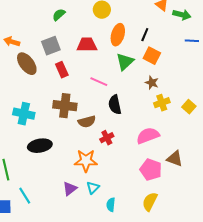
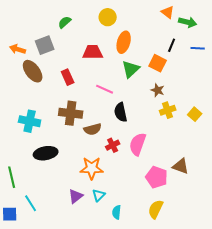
black line: (145, 35) -> (172, 45), moved
gray square: (51, 46) -> (45, 45), moved
pink semicircle: (148, 136) -> (138, 144), moved, turned -50

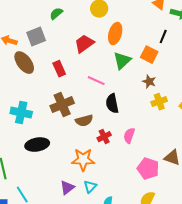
red trapezoid: (93, 52) -> (84, 44), turned -35
brown cross: (71, 113) -> (62, 105), turned -30
pink semicircle: (138, 144) -> (129, 136), size x0.7

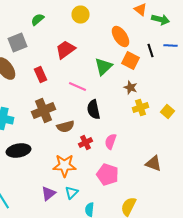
orange ellipse: (115, 34) -> (120, 36), moved, turned -50
black line: (163, 37) -> (150, 50), moved, turned -40
pink pentagon: (148, 169) -> (108, 174), moved

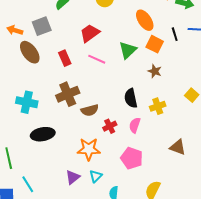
pink line: (78, 86) -> (97, 59), moved
yellow cross: (140, 108) -> (158, 106), moved
black semicircle: (94, 110) -> (131, 98), moved

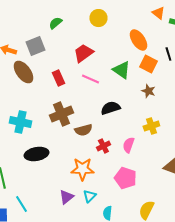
green triangle: (128, 50) -> (121, 70), turned -42
black semicircle: (131, 98) -> (110, 108), moved, turned 84

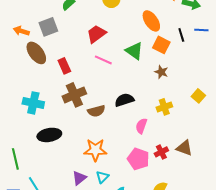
red rectangle: (58, 78) -> (64, 66), moved
black semicircle: (110, 108) -> (124, 100), moved
red cross: (103, 146) -> (161, 152), moved

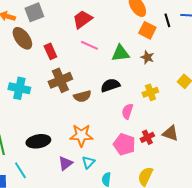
green triangle: (134, 51) -> (120, 53), moved, turned -42
black ellipse: (49, 135) -> (38, 141), moved

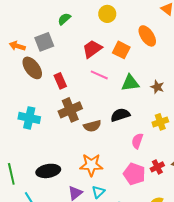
orange square: (147, 30) -> (121, 50), moved

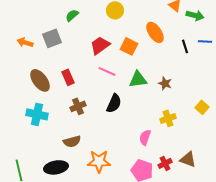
brown ellipse: (32, 68) -> (40, 80), moved
brown cross: (70, 110) -> (78, 106), size x0.7
black semicircle: (120, 115) -> (114, 103), moved, turned 132
brown semicircle: (92, 126) -> (72, 141), moved

